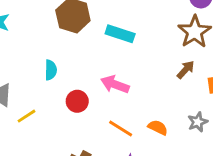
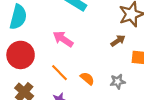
cyan semicircle: (51, 70) -> (18, 17), size x1.6
red circle: (77, 101) -> (21, 55), moved, size x1.6

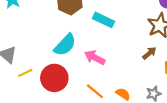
cyan semicircle: (18, 17) -> (65, 45), moved, turned 35

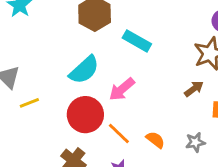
pink arrow: (95, 58) -> (122, 89), turned -72
red circle: (54, 78) -> (85, 115), moved

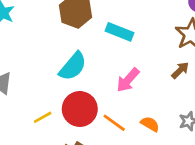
pink arrow: (122, 89) -> (128, 80), moved
yellow line: (29, 103) -> (43, 117), moved

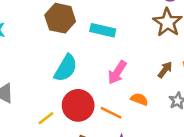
brown arrow: (180, 70) -> (165, 70), moved
orange semicircle: (150, 124) -> (139, 99), moved

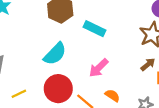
brown arrow: (165, 70) -> (148, 64), moved
yellow line: (46, 118) -> (19, 94), moved

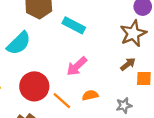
cyan semicircle: (55, 54) -> (19, 43), moved
orange semicircle: (112, 96) -> (90, 95), turned -48

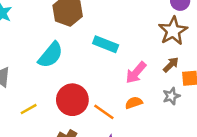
cyan rectangle: (74, 25) -> (106, 44), moved
pink arrow: (77, 66) -> (136, 73), moved
gray star: (124, 105) -> (171, 96), moved

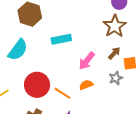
cyan rectangle: (106, 44) -> (61, 39), turned -30

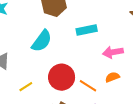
pink arrow: (87, 61) -> (113, 52), turned 42

